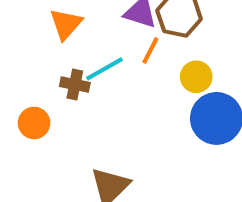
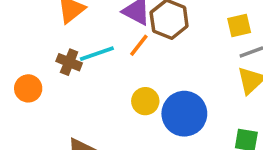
yellow circle: (196, 77) -> (145, 101), moved

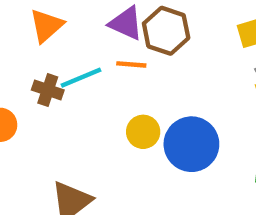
orange line: (139, 45) -> (131, 64), turned 60

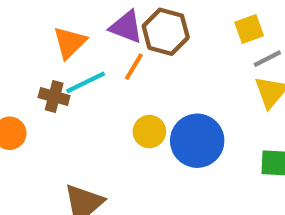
orange triangle: (46, 26) -> (70, 43), moved
orange line: (131, 64) -> (134, 67), turned -60

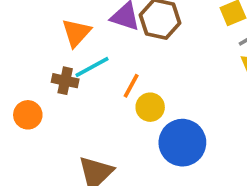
orange line: (134, 67) -> (131, 86), moved
blue circle: (197, 141) -> (182, 143), moved

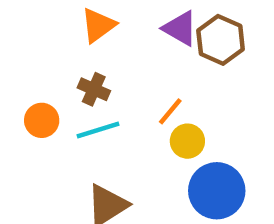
orange triangle: (76, 33) -> (98, 25), moved
cyan line: (92, 67) -> (98, 130), moved

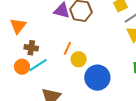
orange triangle: (98, 25) -> (18, 26), moved
orange circle: (42, 120) -> (22, 67), moved

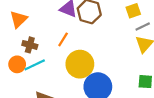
orange line: (67, 48) -> (63, 39), moved
yellow circle: (79, 59) -> (80, 64), size x1.6

